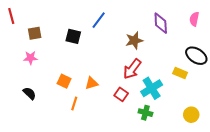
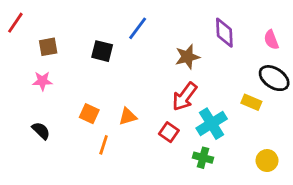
red line: (11, 16) -> (15, 23), turned 49
pink semicircle: (194, 19) -> (271, 40), moved, turned -32

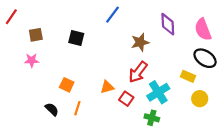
blue line: (138, 28) -> (112, 15), moved
pink semicircle: (271, 40) -> (203, 29), size x1.5
orange triangle: (128, 116) -> (107, 87), moved
black semicircle: (41, 131) -> (52, 109), moved
yellow circle: (267, 161) -> (200, 99), moved

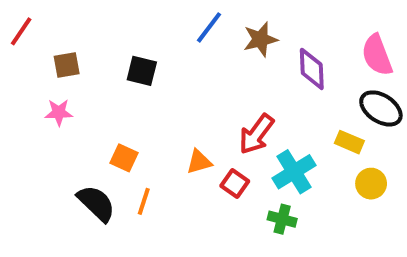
purple diamond: (168, 24) -> (312, 69), moved
brown star: (140, 42) -> (260, 39), moved
black semicircle: (52, 109) -> (96, 203), size x1.5

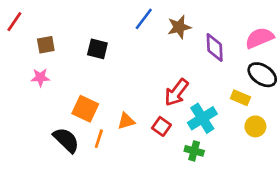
pink semicircle: (377, 55) -> (259, 38), turned 88
orange square: (124, 158) -> (85, 109), size x1.4
orange triangle: (199, 162) -> (126, 121), moved

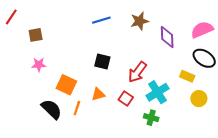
blue line: (144, 19) -> (101, 20), moved, turned 36
black square: (97, 49) -> (102, 61), moved
pink star: (40, 77) -> (39, 65), moved

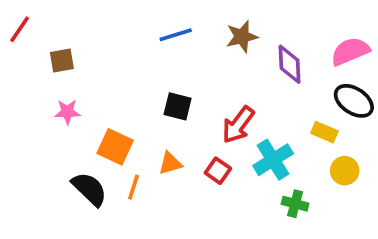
green cross: (151, 118) -> (295, 204), moved

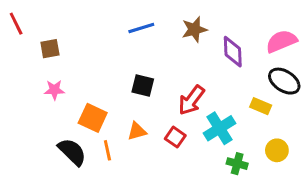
red line: (20, 29) -> (16, 24), turned -60
yellow circle: (345, 171) -> (277, 150), moved
orange line: (133, 187) -> (107, 150), turned -30

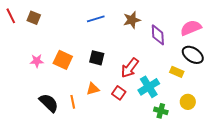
brown square: (50, 49) -> (34, 18), moved, turned 32
orange square: (93, 118) -> (63, 60), moved

